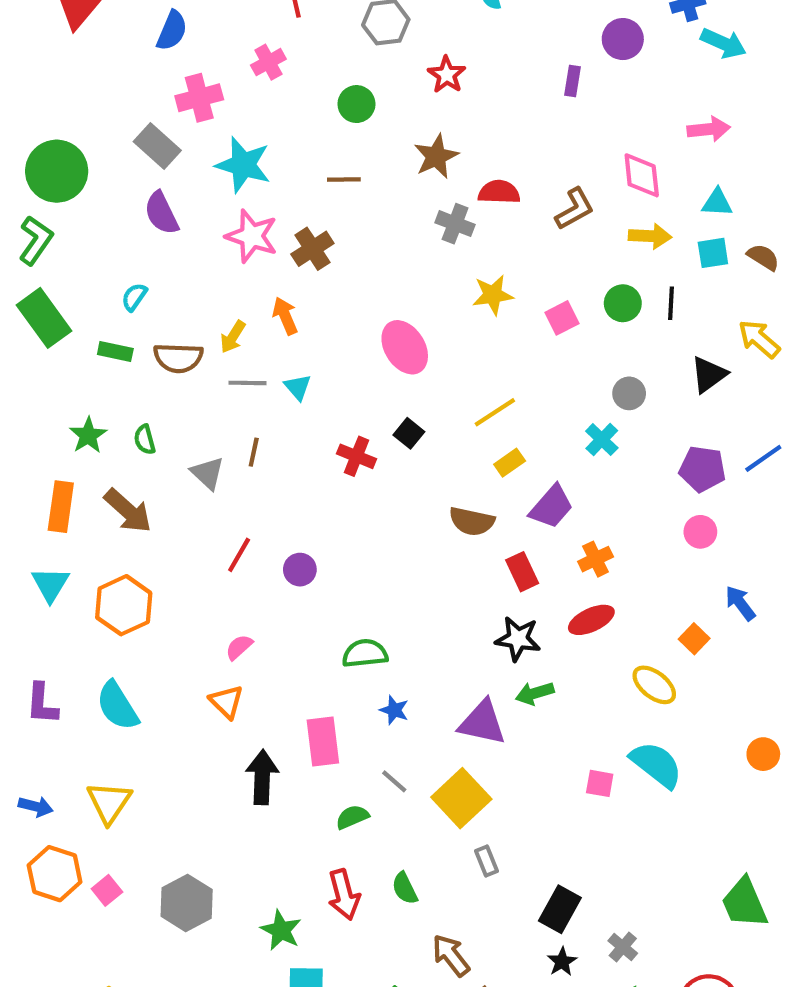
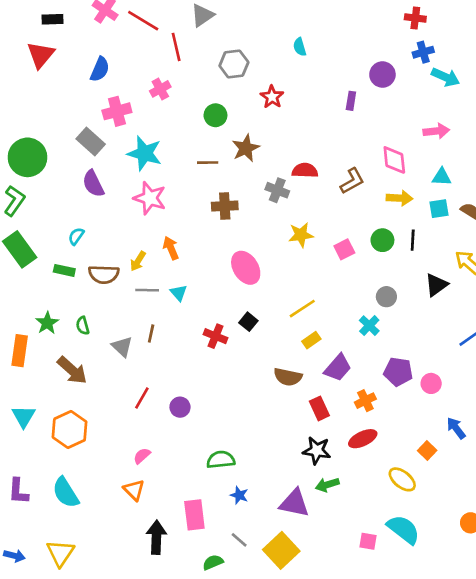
brown star: (436, 156) -> (246, 148), moved
brown cross: (312, 249) -> (225, 206), moved, turned 30
purple pentagon: (702, 469) -> (398, 372), moved
orange rectangle: (61, 507) -> (20, 351), moved

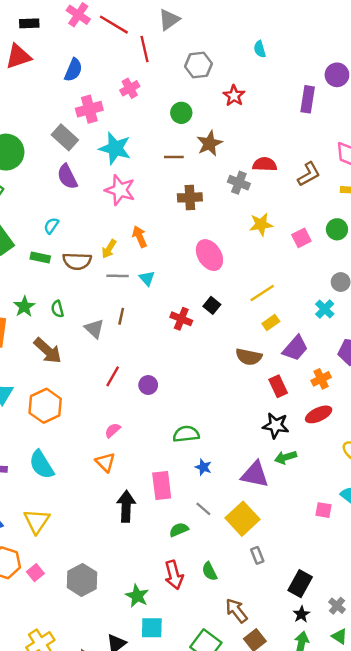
red triangle: (41, 55) -> (18, 56), turned 32
purple rectangle: (351, 101) -> (308, 99), size x1.5

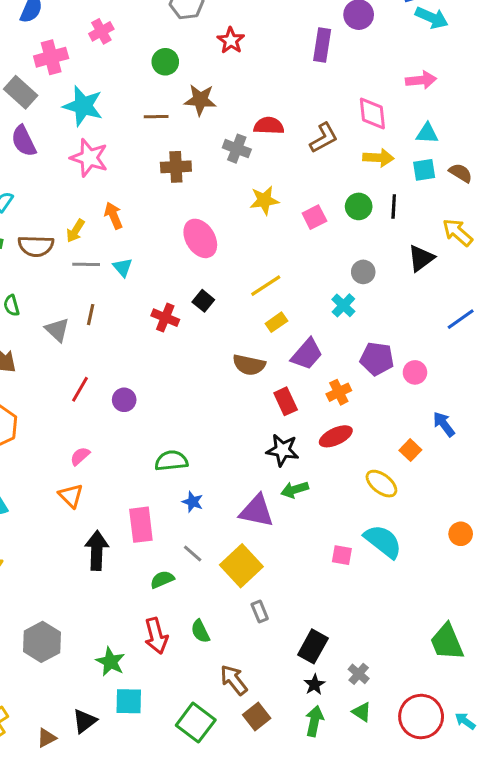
brown star: (209, 143) -> (200, 100), turned 30

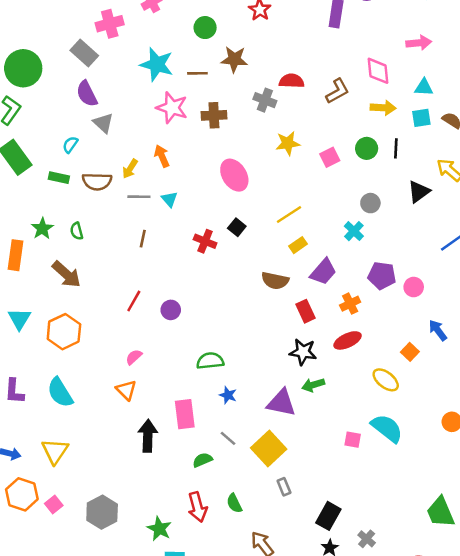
cyan star: (83, 106) -> (157, 64), moved
pink star: (89, 158) -> (172, 108), moved
gray triangle: (57, 330) -> (103, 123), moved

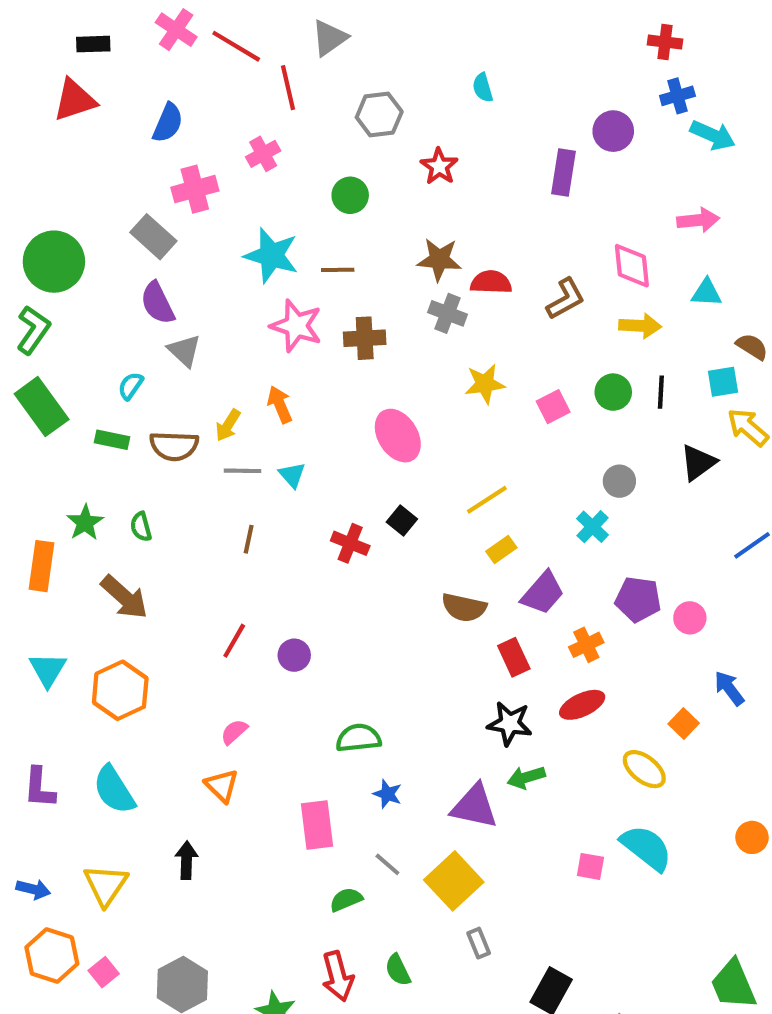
brown star: (234, 59) -> (439, 260), moved
cyan square: (421, 118) -> (723, 382), moved
black arrow: (148, 436) -> (187, 860), moved, size x0.7

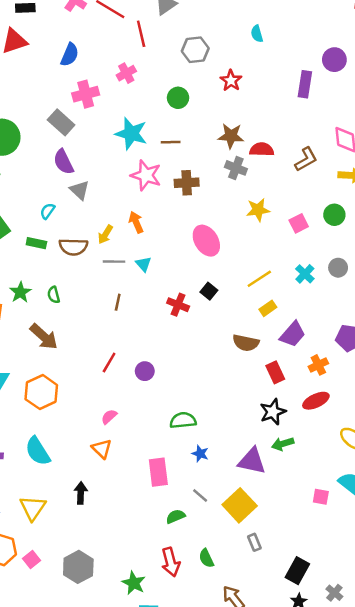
cyan cross: (592, 527) -> (305, 274), moved
black star: (510, 724) -> (273, 412), turned -30

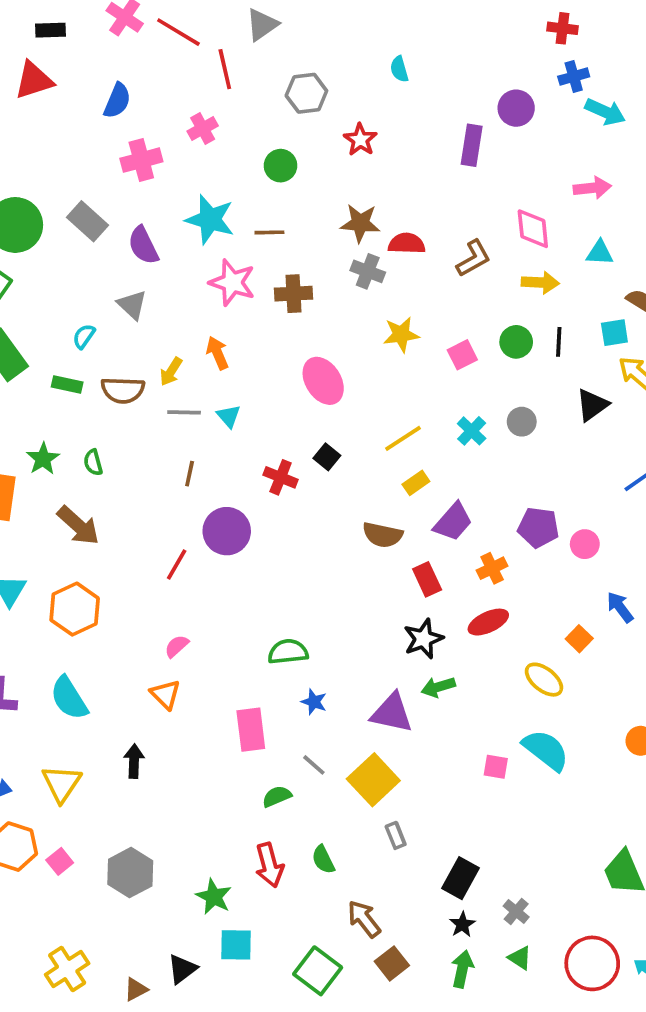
gray rectangle: (61, 122) -> (88, 221), moved
purple semicircle: (64, 162) -> (143, 245), moved
purple circle: (145, 371) -> (227, 531), moved, size x1.6

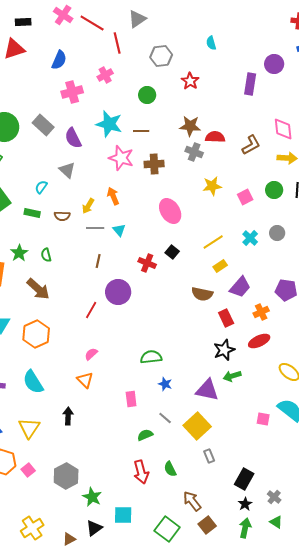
brown semicircle: (123, 390) -> (62, 216), size x0.7
pink rectangle: (251, 730) -> (131, 399), size x0.7
green star: (214, 897) -> (92, 497), moved

